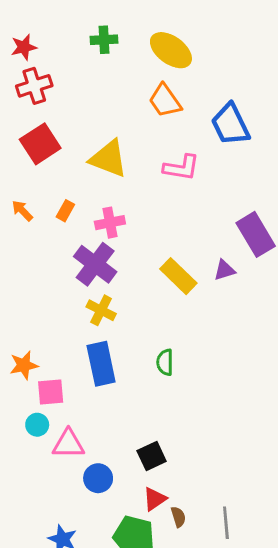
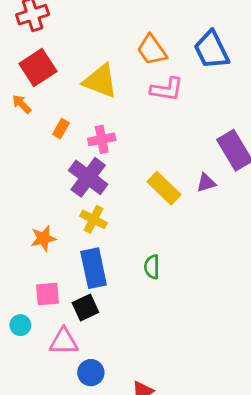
orange trapezoid: (165, 101) -> (152, 50), moved
orange arrow: (22, 211) -> (22, 104), moved
orange star: (24, 365) -> (43, 238), moved
cyan circle: (37, 425) -> (20, 325), moved
black square: (152, 456) -> (85, 308), moved

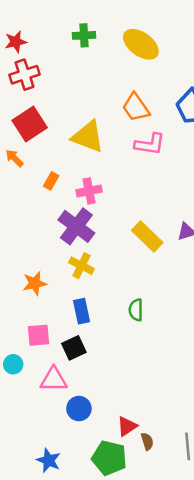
blue rectangle: (94, 268) -> (81, 311), size x0.7

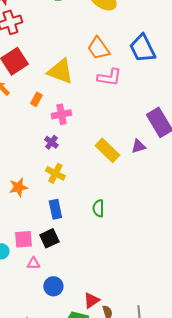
orange rectangle: (51, 181) -> (36, 99), moved
purple cross: (76, 226) -> (51, 142), size x0.5
pink square: (38, 335) -> (23, 239), moved
pink triangle: (54, 379) -> (33, 263), size x0.6

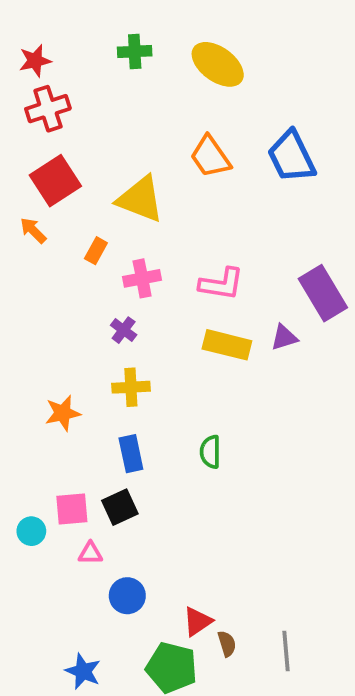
pink L-shape: (109, 77) -> (221, 284), moved
yellow rectangle: (107, 150) -> (227, 345), turned -30
yellow cross: (55, 173) -> (131, 387), turned -30

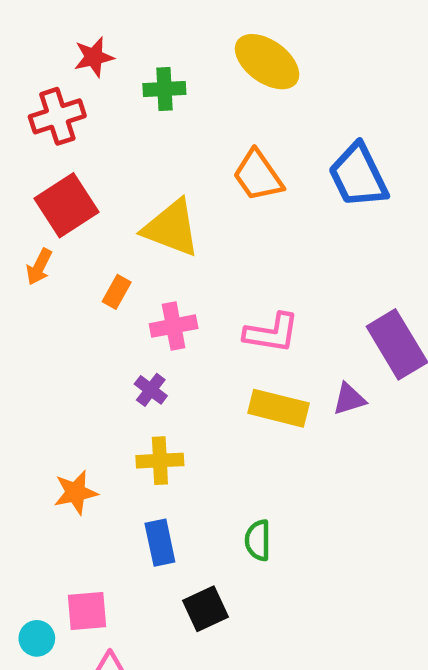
green cross: (135, 51) -> (164, 89), moved
red star: (35, 61) -> (94, 57), moved
orange arrow: (33, 230) -> (39, 267), turned -108
black square: (120, 507) -> (205, 609), moved

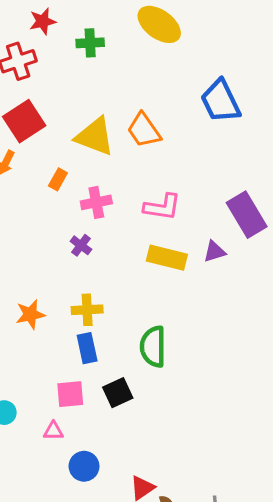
orange trapezoid: (258, 176) -> (144, 130), moved
yellow cross: (160, 461) -> (87, 310), moved
green semicircle: (258, 540) -> (153, 347), size x1.5
pink square: (87, 611) -> (70, 394), moved

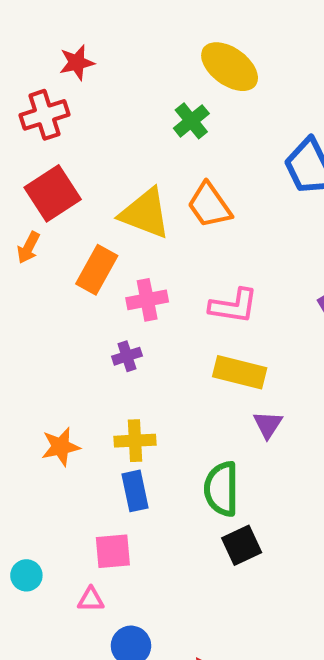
green cross: (90, 43) -> (191, 121), moved, turned -36
orange rectangle: (58, 179) -> (97, 270), size x1.6
purple cross: (81, 245) -> (127, 356), turned 35
purple triangle: (214, 251) -> (268, 425), moved, turned -40
black square: (118, 393) -> (242, 545), moved

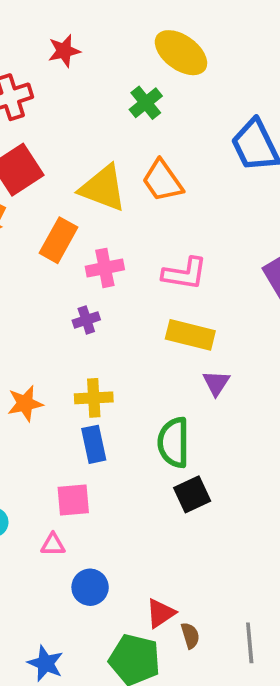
red star: (77, 63) -> (64, 51), moved

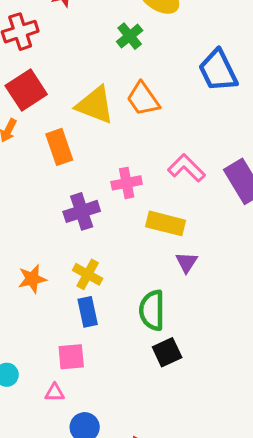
orange rectangle: (58, 240) -> (59, 147), turned -48
pink cross: (105, 268) -> (127, 183), moved
pink L-shape: (185, 274) -> (187, 168), moved, turned -144
purple cross: (86, 320) -> (82, 211), size x1.6
yellow cross: (94, 398) -> (88, 274), turned 32

